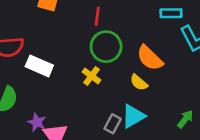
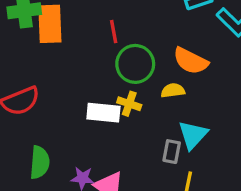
white rectangle: (39, 66) -> (103, 113), moved
yellow semicircle: (139, 82) -> (173, 91), moved, turned 150

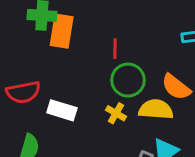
yellow semicircle: (173, 91) -> (156, 109), size x1.6
white rectangle: (103, 113) -> (62, 110), moved

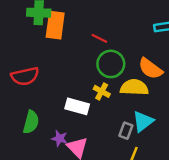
red line: (115, 49) -> (99, 38), turned -63
white rectangle: (62, 110) -> (77, 106), moved

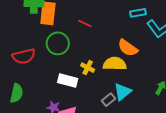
green circle: (111, 64) -> (58, 43), moved
green semicircle: (31, 122) -> (17, 93), moved
gray rectangle: (126, 131) -> (108, 100), turned 32

